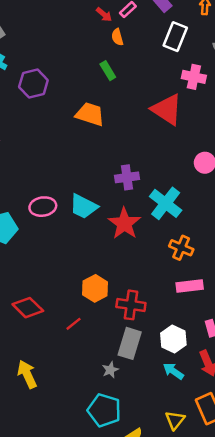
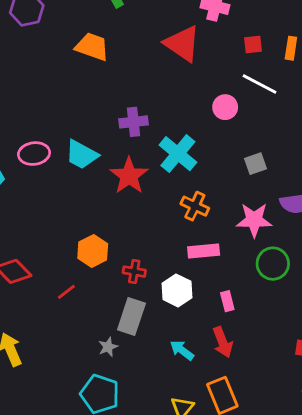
red cross: (131, 305) -> (134, 272), size x0.7
white hexagon: (173, 339) -> (177, 290), moved

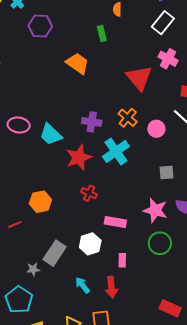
orange cross: (195, 206) -> (128, 118), moved
red cross: (134, 272) -> (89, 193), moved

